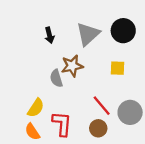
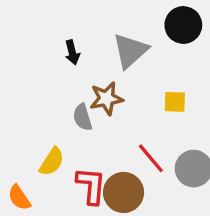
black circle: (123, 31) -> (183, 25), moved
brown circle: (98, 128) -> (124, 192), moved, size x1.5
orange semicircle: (32, 132) -> (19, 198), moved

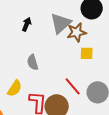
black arrow: (72, 52) -> (27, 24), turned -144
brown star: (106, 98) -> (77, 32), moved

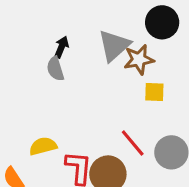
gray semicircle: (33, 62) -> (55, 69), moved
yellow semicircle: (15, 88) -> (43, 146), turned -138

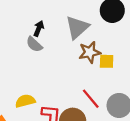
brown star: (139, 59) -> (90, 52), moved
gray semicircle: (55, 69) -> (34, 44), turned -30

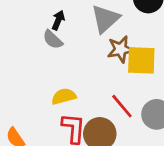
yellow square: (107, 61) -> (141, 60), size x1.6
yellow semicircle: (25, 101) -> (64, 96), moved

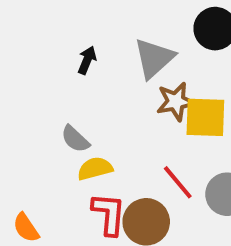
gray semicircle: (53, 40) -> (75, 139), moved

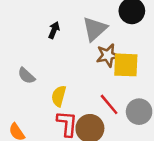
gray semicircle: (75, 139) -> (26, 76), moved
yellow semicircle: (95, 169) -> (59, 96), turned -60

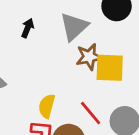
yellow semicircle: (59, 96) -> (47, 106), moved

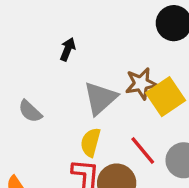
gray triangle: (74, 27) -> (100, 98), moved
yellow square: (110, 68) -> (166, 97), turned -36

